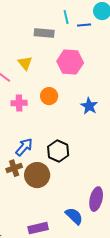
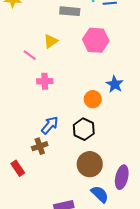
yellow triangle: (25, 63) -> (51, 41), turned 35
orange circle: (49, 96) -> (93, 99), moved
brown circle: (37, 175) -> (90, 164), moved

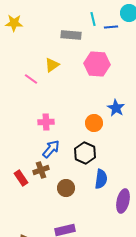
pink cross: (45, 81) -> (46, 122), moved
brown circle: (90, 164) -> (66, 188), moved, size x0.7
red rectangle: (18, 168) -> (21, 178), moved
blue semicircle: (100, 194) -> (101, 179), moved, turned 54

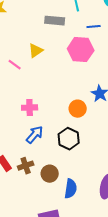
blue line: (111, 27) -> (94, 27), moved
brown cross: (41, 170) -> (26, 166), moved
blue semicircle: (101, 179) -> (71, 189), moved

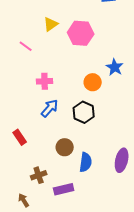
pink hexagon: (81, 50) -> (81, 33), moved
pink line: (15, 65) -> (26, 46), moved
brown cross: (26, 166) -> (39, 175), moved

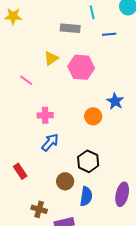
black hexagon: (84, 112) -> (88, 161), moved
brown cross: (39, 175) -> (39, 209), turned 35

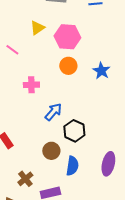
orange circle: (93, 116) -> (68, 66), moved
blue arrow: (50, 142) -> (53, 112), moved
brown cross: (39, 209) -> (25, 179), turned 35

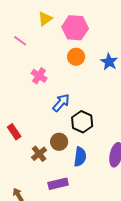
pink cross: (31, 85) -> (39, 76), turned 35
brown cross: (25, 179) -> (39, 154), moved

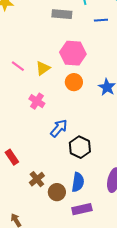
yellow triangle: (45, 19) -> (43, 68), moved
brown circle: (59, 142) -> (57, 192), moved
purple rectangle: (58, 184) -> (82, 209), moved

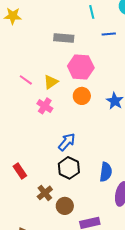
gray rectangle: (62, 14) -> (64, 38), moved
pink cross: (37, 101) -> (45, 106), moved
black hexagon: (80, 147) -> (69, 168), moved
blue semicircle: (78, 182) -> (106, 172), moved

